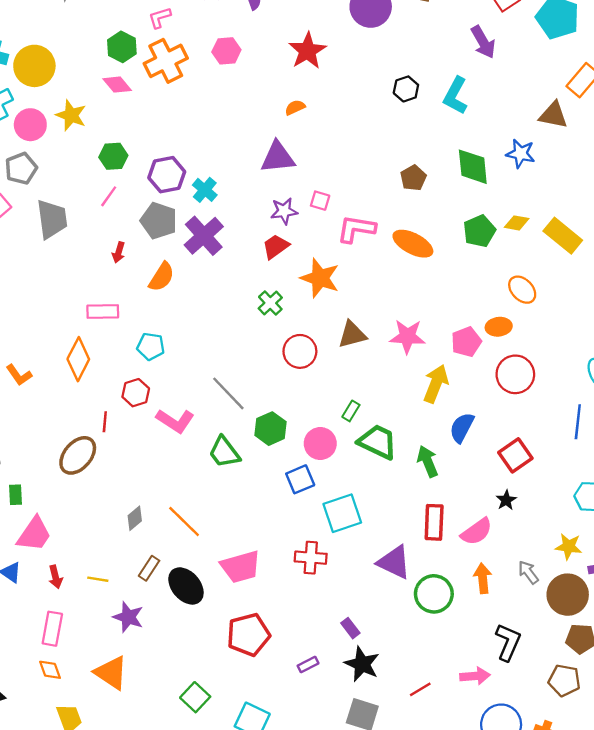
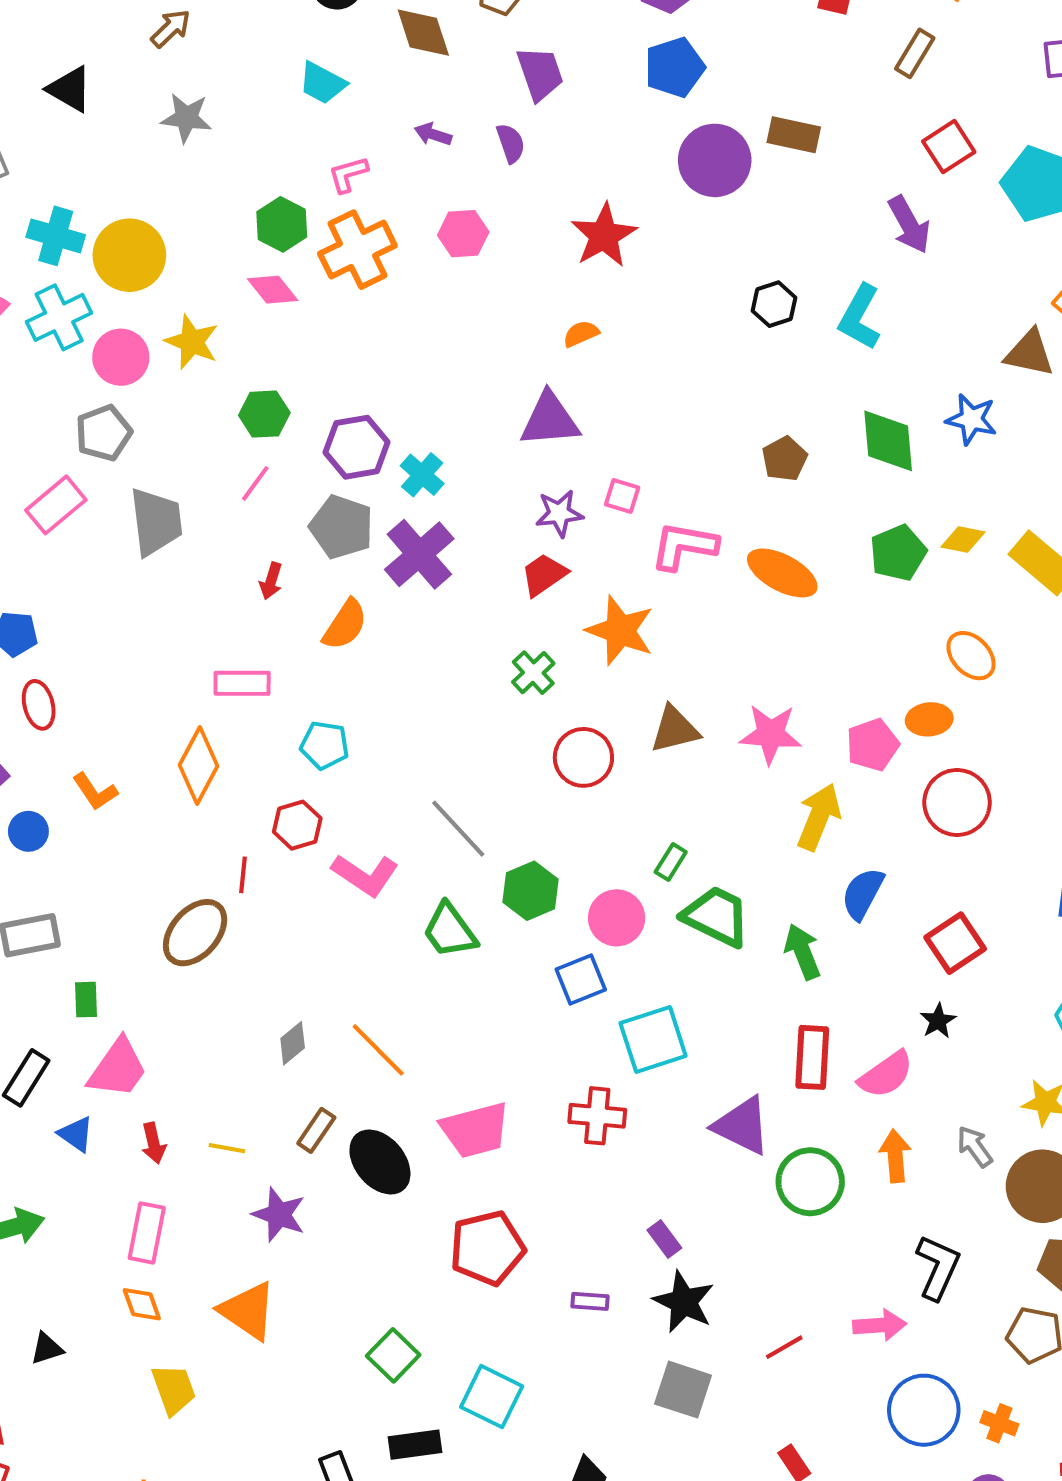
purple rectangle: (308, 664) -> (590, 1301), turned 30

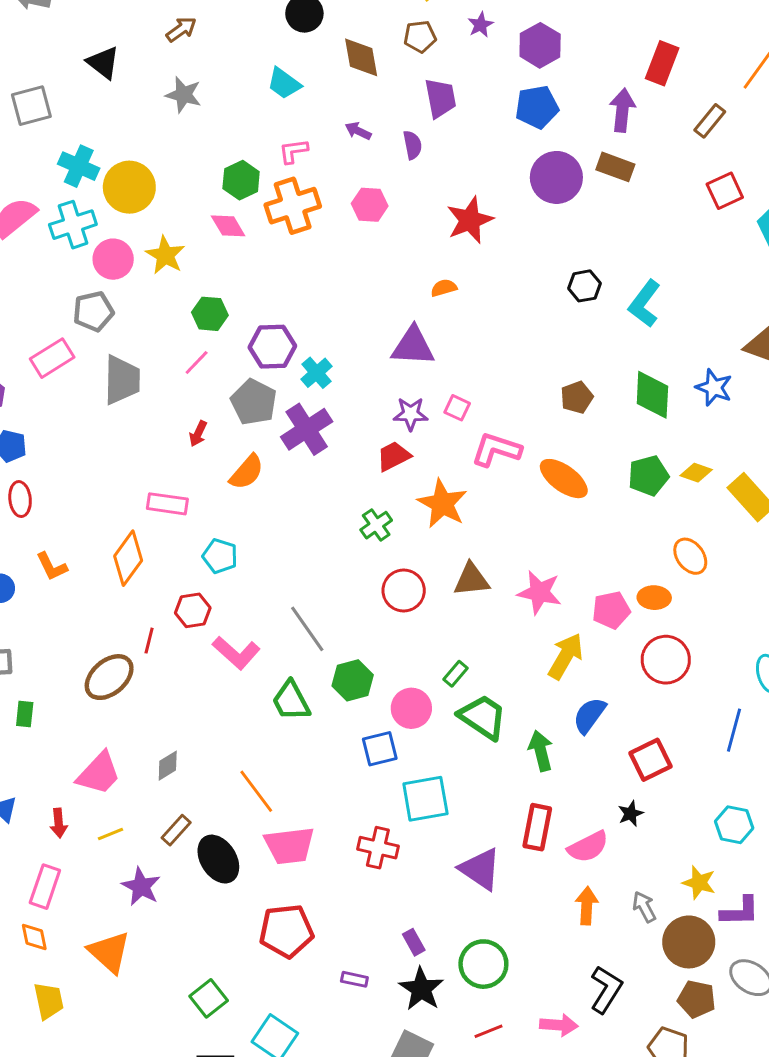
purple arrow: (909, 225) -> (622, 110), moved, turned -153
orange line: (378, 1050) -> (256, 791), moved
pink trapezoid: (118, 1068) -> (99, 773), moved
yellow line: (227, 1148) -> (111, 834), turned -40
green circle: (810, 1182) -> (483, 964), moved

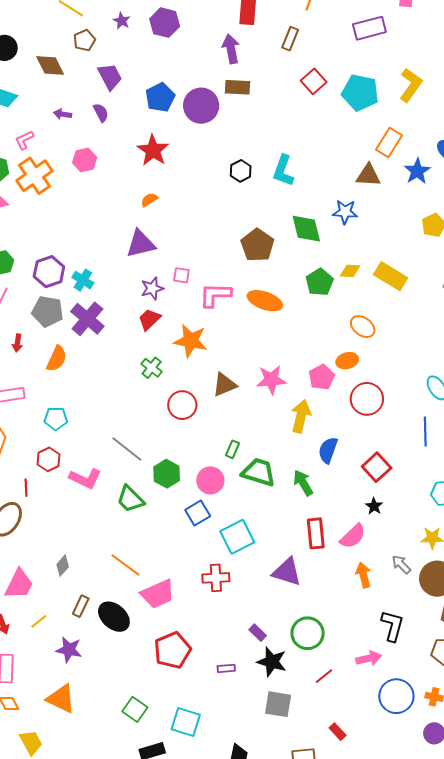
blue pentagon: (537, 107) -> (160, 97), moved
brown pentagon: (577, 397) -> (257, 245), size x1.5

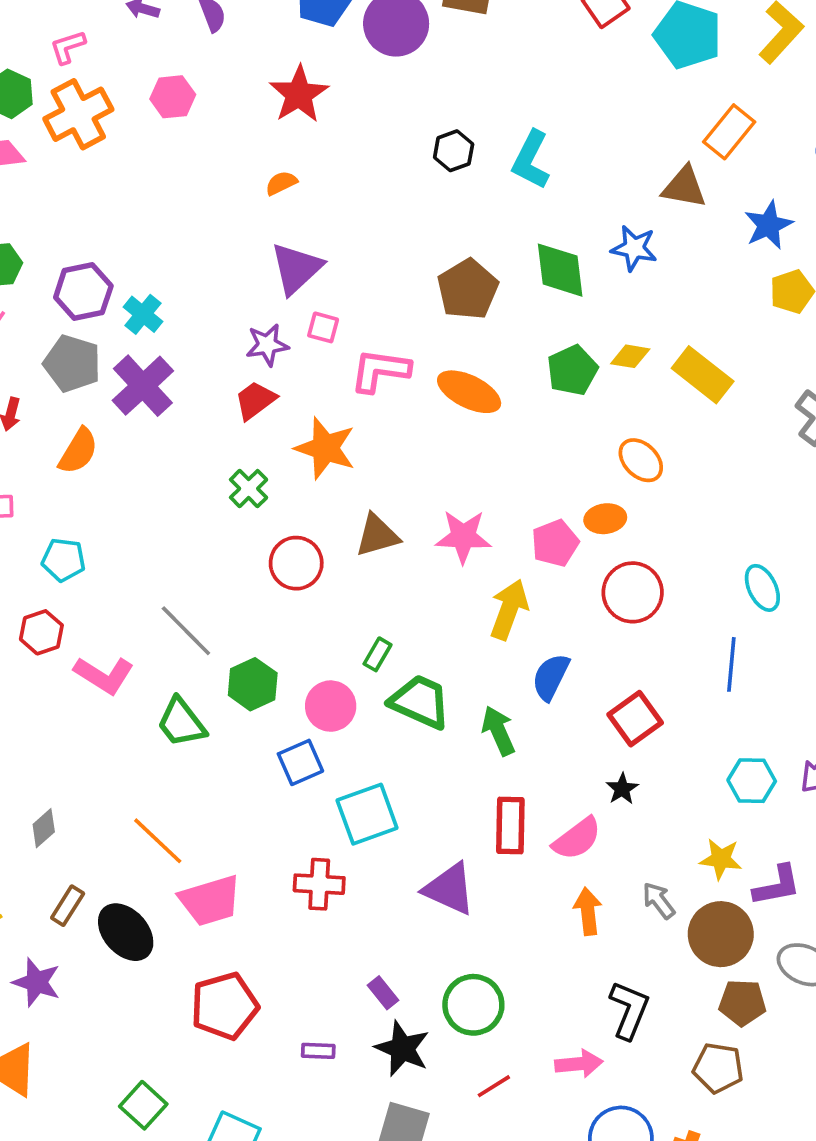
blue star: (417, 171) -> (768, 225), moved
purple triangle: (141, 244) -> (296, 268), moved, turned -36

